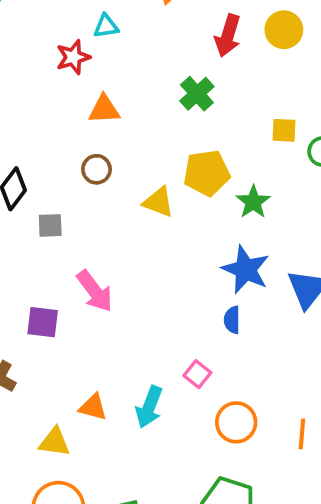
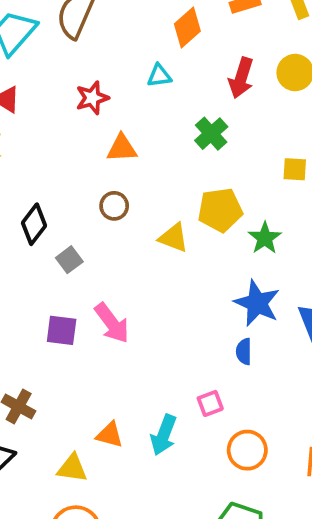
cyan triangle: (106, 26) -> (159, 76), moved
gray square: (50, 225) -> (69, 260), turned -35
purple square: (43, 322) -> (62, 330), moved
pink square: (197, 374) -> (210, 403), turned 30

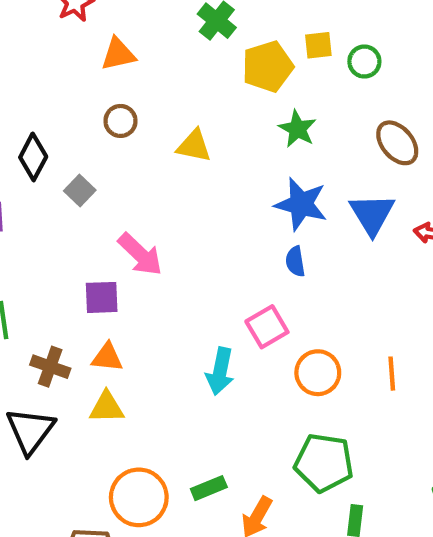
yellow pentagon: (220, 210) -> (268, 67), moved
purple square: (62, 330) -> (102, 297), moved
pink square: (210, 403) -> (267, 327), size x1.4
orange triangle: (110, 435) -> (107, 357), moved
yellow triangle: (72, 468) -> (107, 407), moved

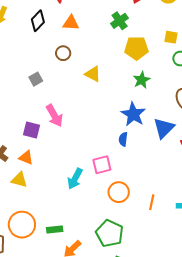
yellow square: (318, 45) -> (171, 37), moved
black diamond: (33, 157) -> (38, 21), moved

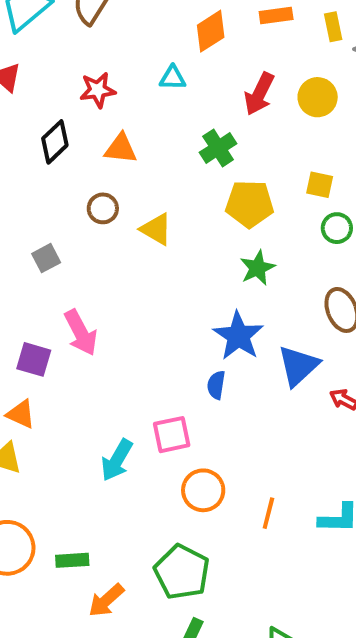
yellow triangle: (93, 74) -> (156, 229), moved

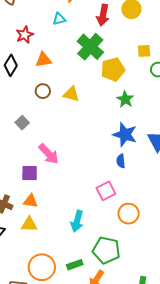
green cross: (218, 148) -> (90, 47), size x1.5
cyan arrow: (117, 460) -> (77, 221), moved
green pentagon: (182, 572) -> (106, 250), moved

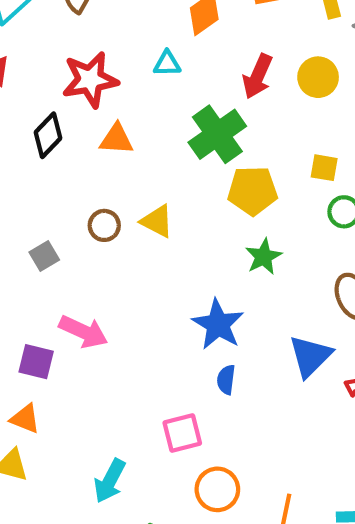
red star: (25, 35) -> (90, 80), size x1.5
brown circle: (43, 91) -> (104, 225), moved
blue star: (125, 134) -> (218, 324), moved
pink arrow: (49, 154) -> (83, 332), turned -35

